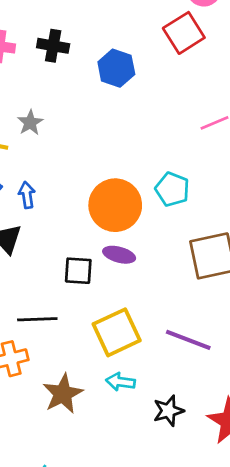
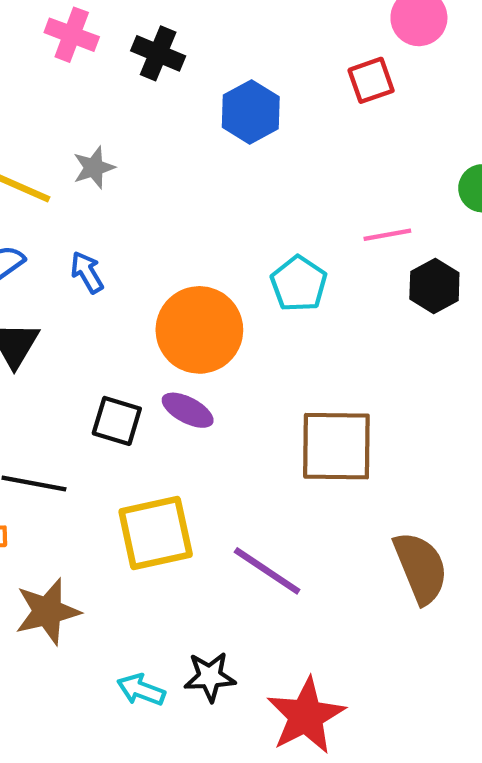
red square: (184, 33) -> (371, 80), size x0.7
cyan pentagon: (172, 189) -> (299, 284), moved
blue arrow: (27, 195) -> (87, 272), moved, turned -35
cyan arrow: (120, 382) -> (141, 690), moved

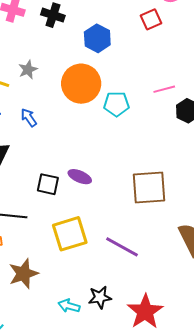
cyan pentagon: (299, 284) -> (116, 104), moved, turned -30
orange circle: (199, 330) -> (81, 84), moved

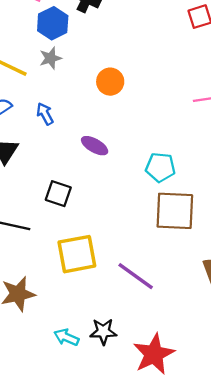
blue hexagon: (97, 38) -> (53, 23), moved
orange circle: (81, 84) -> (110, 82), size x0.6
cyan pentagon: (116, 104) -> (160, 167), moved
purple ellipse: (80, 177) -> (95, 146), moved

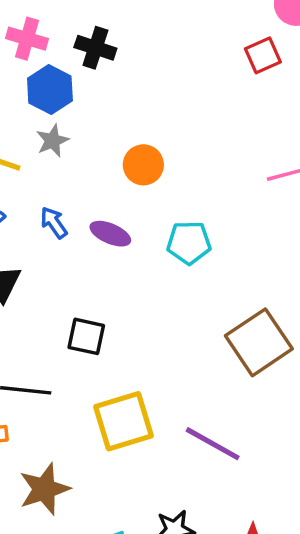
purple ellipse: (95, 146) -> (110, 234), moved
cyan pentagon: (160, 167) -> (189, 243), moved
brown square: (175, 211) -> (259, 342), turned -30

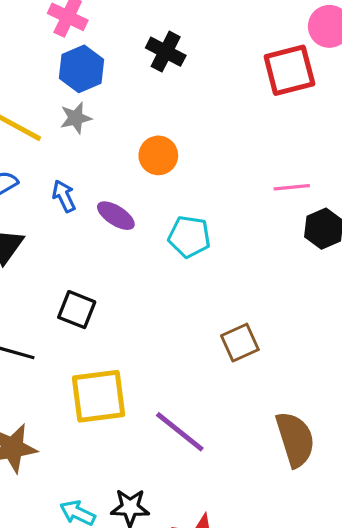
black cross: (95, 48) -> (166, 52), moved
red square: (263, 55) -> (289, 70), size x1.5
brown square: (259, 342) -> (240, 343), size x0.6

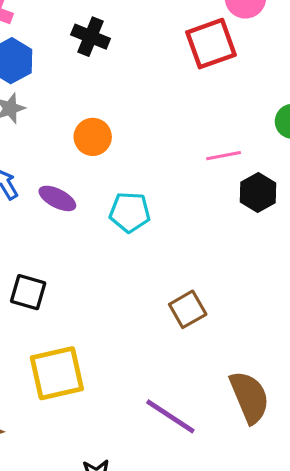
purple line: (180, 432) -> (170, 416), moved

